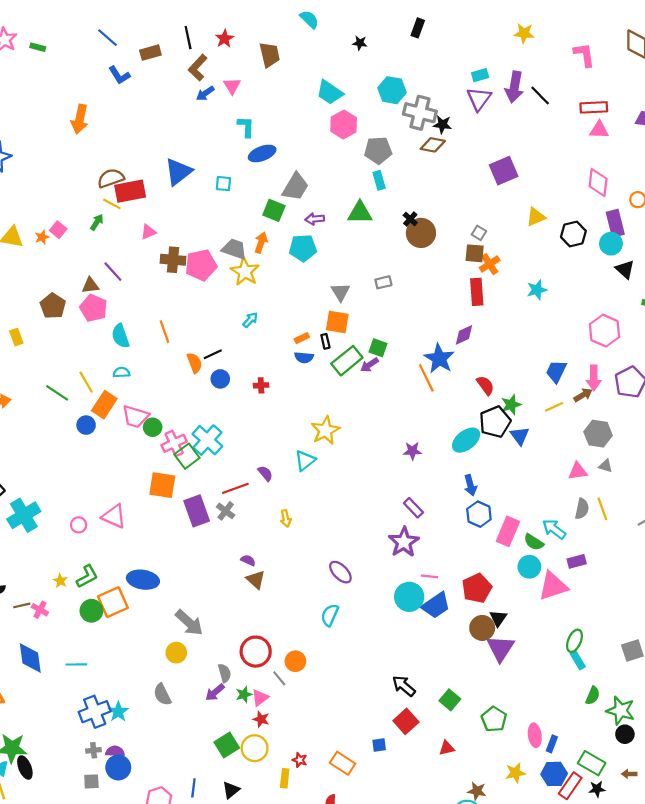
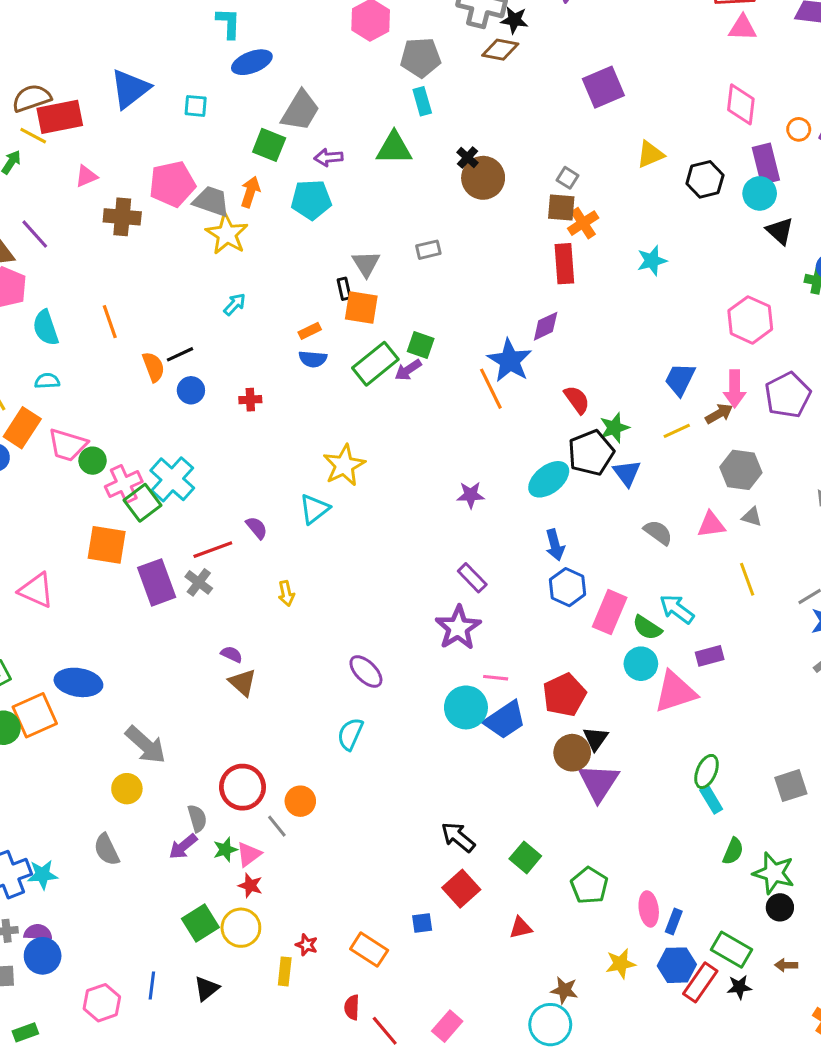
pink pentagon: (201, 265) -> (172, 184), moved
black rectangle: (325, 341) -> (344, 289), moved
gray semicircle: (582, 509) -> (658, 532), moved, turned -66
cyan star: (118, 712) -> (43, 875), turned 30

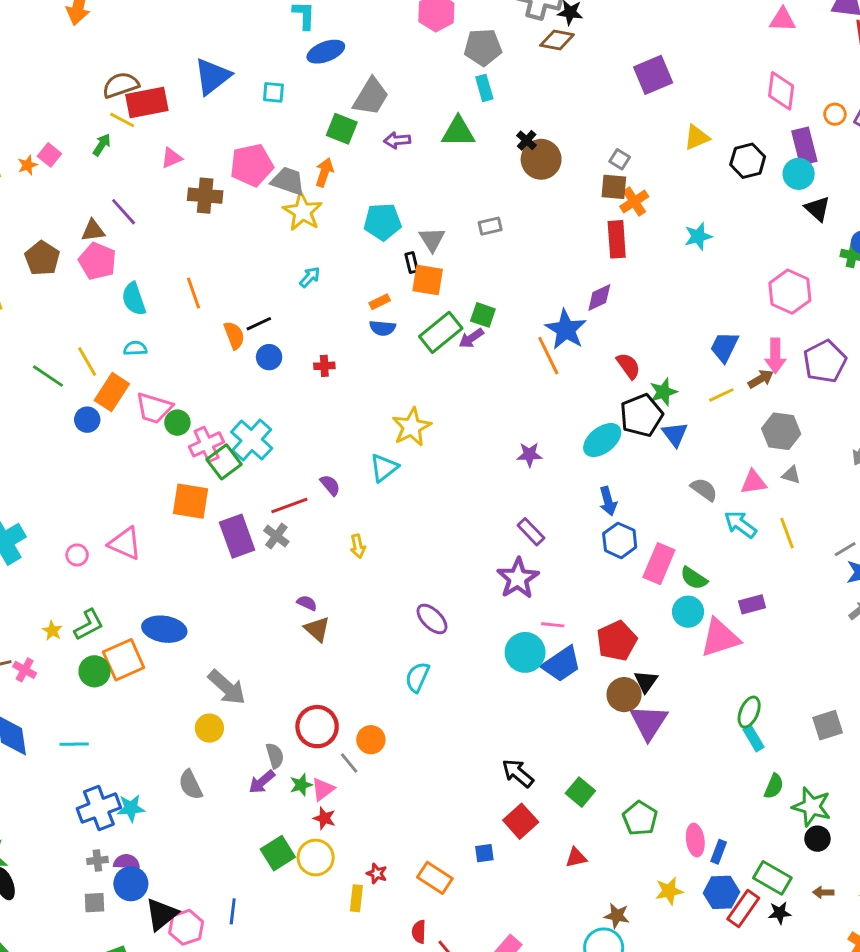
cyan pentagon: (311, 200) -> (383, 222), moved
cyan arrow: (677, 609) -> (740, 524), moved
black triangle: (207, 989) -> (161, 914), moved, size x1.4

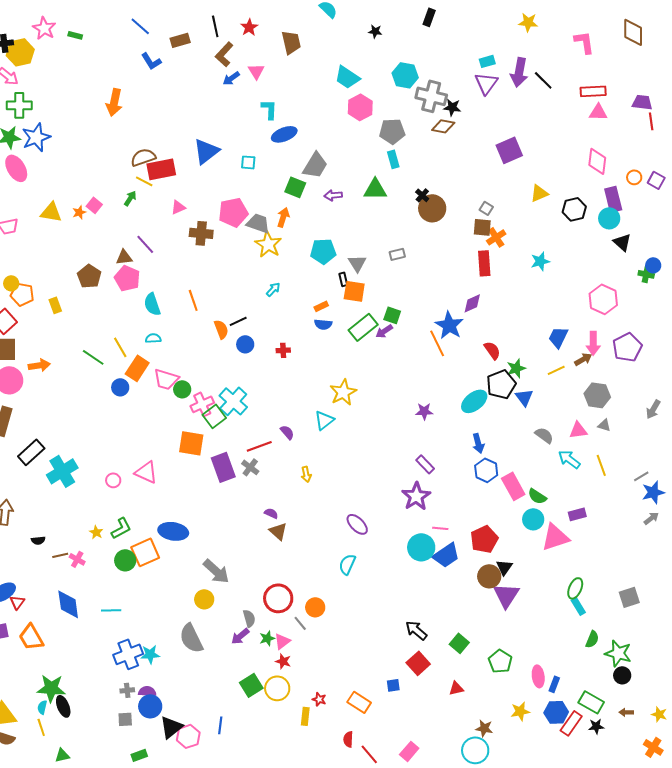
pink rectangle: (659, 564) -> (513, 486), turned -52
gray semicircle: (191, 785) -> (191, 638), size x1.4

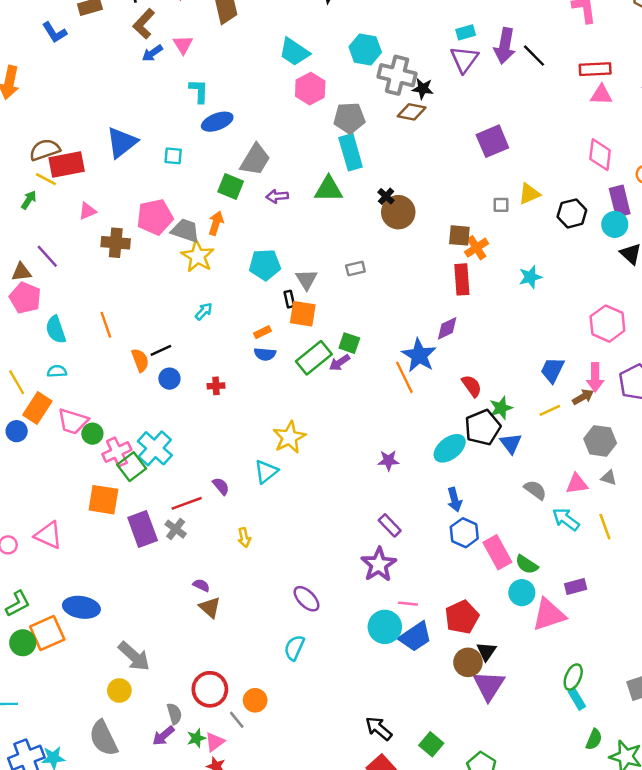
cyan rectangle: (393, 159) -> (351, 152), size x1.6
gray square: (486, 208) -> (501, 205), moved, turned -32

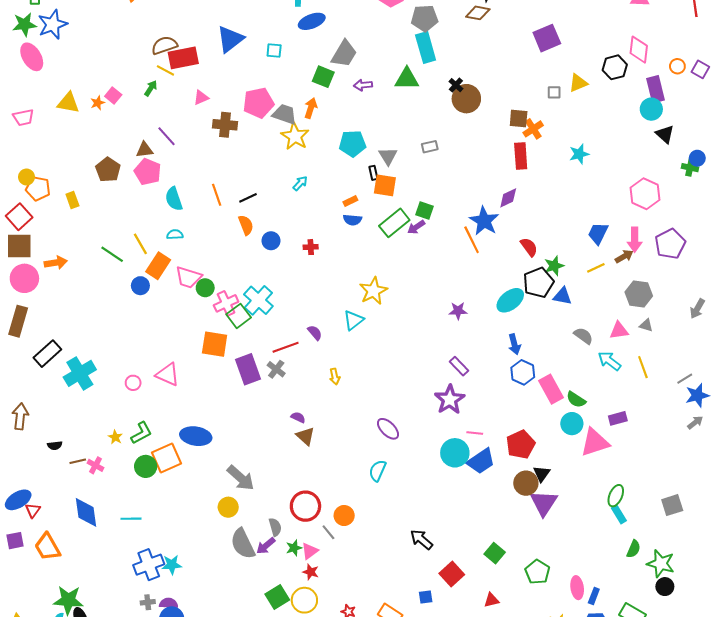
black hexagon: (572, 213) -> (615, 67), moved
black line: (161, 350) -> (248, 198), moved
blue triangle: (511, 443) -> (562, 296), turned -42
black arrow: (379, 728) -> (421, 540), moved
gray semicircle: (103, 738) -> (243, 544), moved

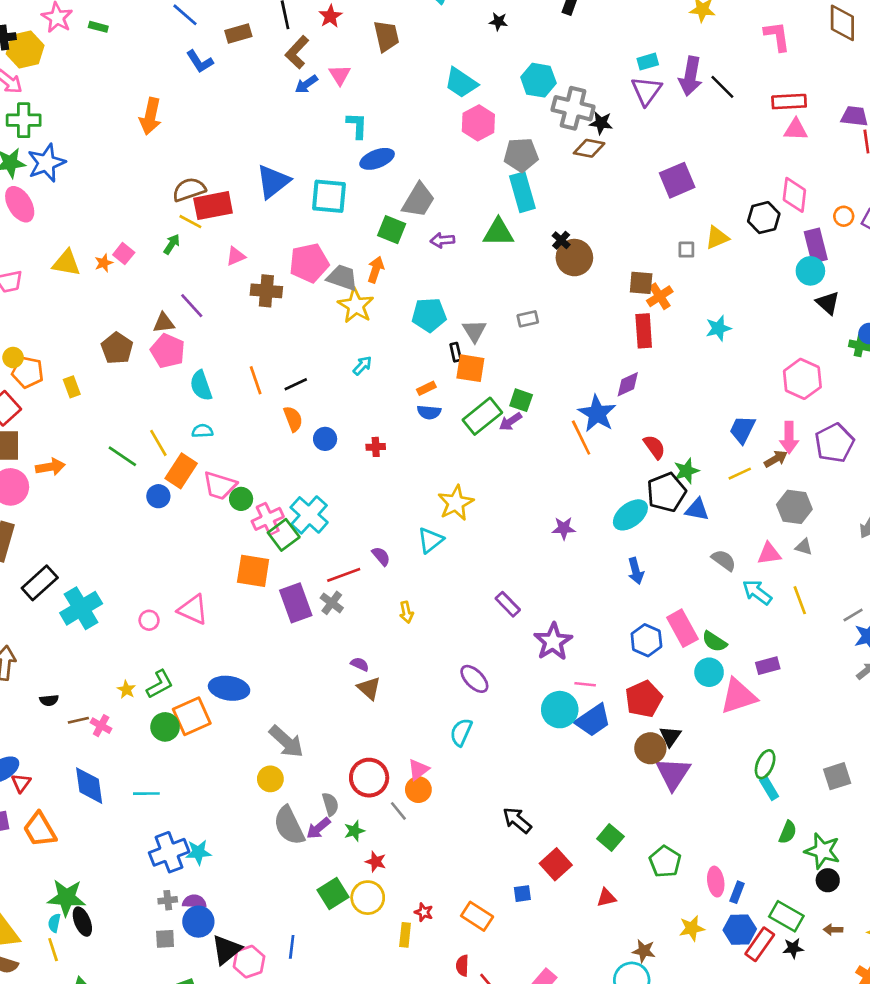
cyan square: (274, 51) -> (329, 196), size x1.8
purple rectangle: (459, 366) -> (508, 604), moved
blue hexagon: (523, 372) -> (646, 640), moved
pink triangle: (310, 551) -> (418, 770), moved

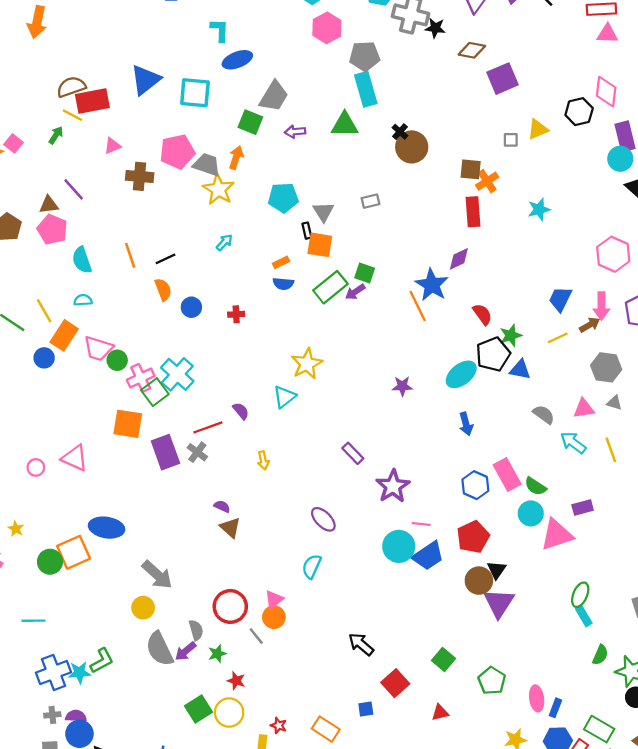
brown diamond: (589, 148) -> (472, 50), moved
green L-shape: (160, 684) -> (102, 661), moved

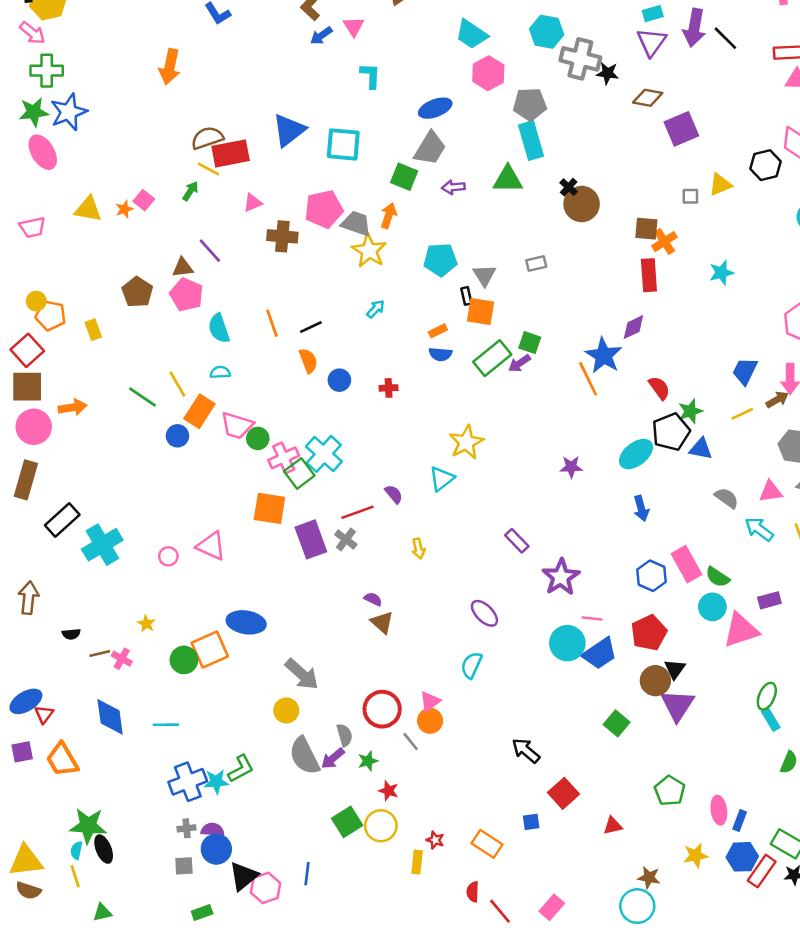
blue ellipse: (237, 60) -> (435, 108), moved
green square: (444, 660) -> (617, 723), moved

